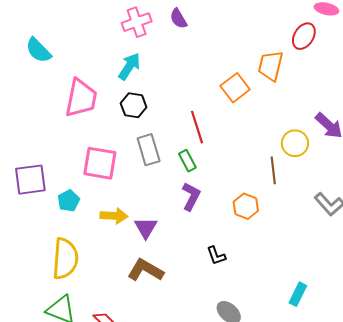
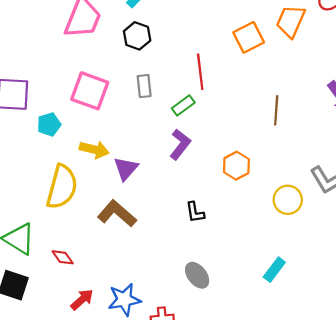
yellow circle: (295, 143) -> (288, 200), moved
gray rectangle: (149, 150) -> (144, 86), size x0.7
green rectangle: (187, 161) -> (183, 105), turned 70
brown line: (273, 170) -> (276, 110), moved
yellow semicircle: (65, 259) -> (62, 187), moved

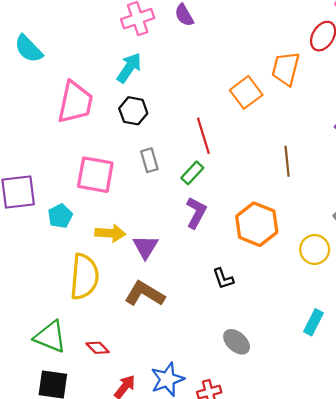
orange hexagon: (236, 166) -> (257, 224), size x1.5

